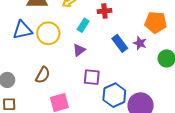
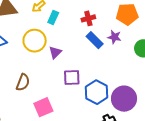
red cross: (104, 11) -> (88, 18), moved
cyan rectangle: (83, 25) -> (53, 17), moved
yellow circle: (48, 33) -> (35, 41), moved

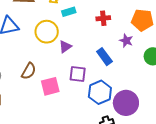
cyan rectangle: (53, 17) -> (69, 12), turned 40
blue rectangle: (95, 40) -> (104, 57), moved
pink square: (43, 107) -> (50, 86), moved

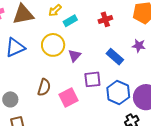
purple star: (126, 41) -> (139, 46), moved

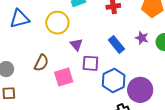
purple triangle: (74, 55) -> (76, 45), moved, turned -32

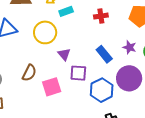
purple circle: (140, 90) -> (129, 78), moved

